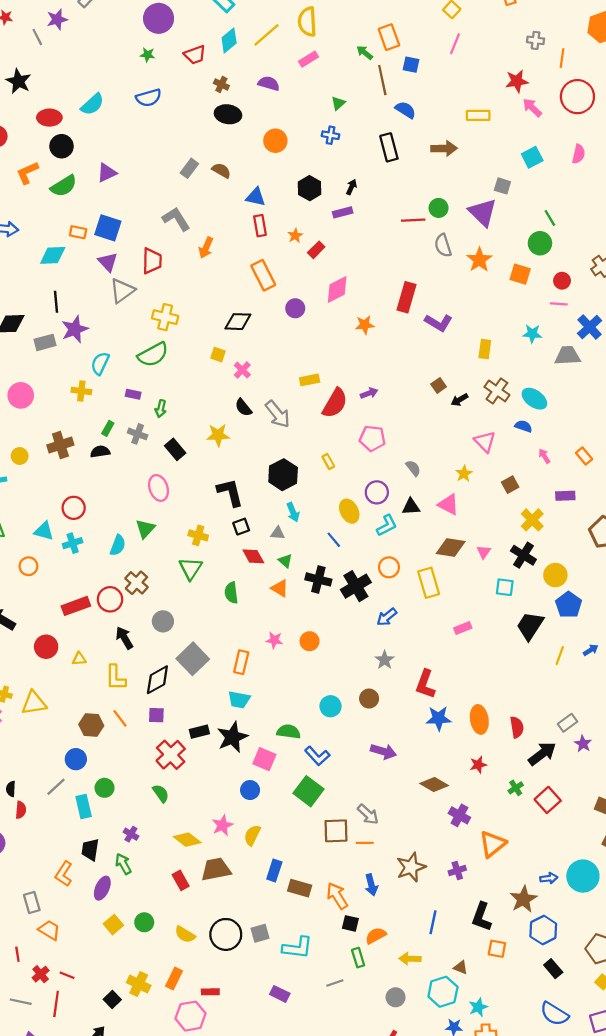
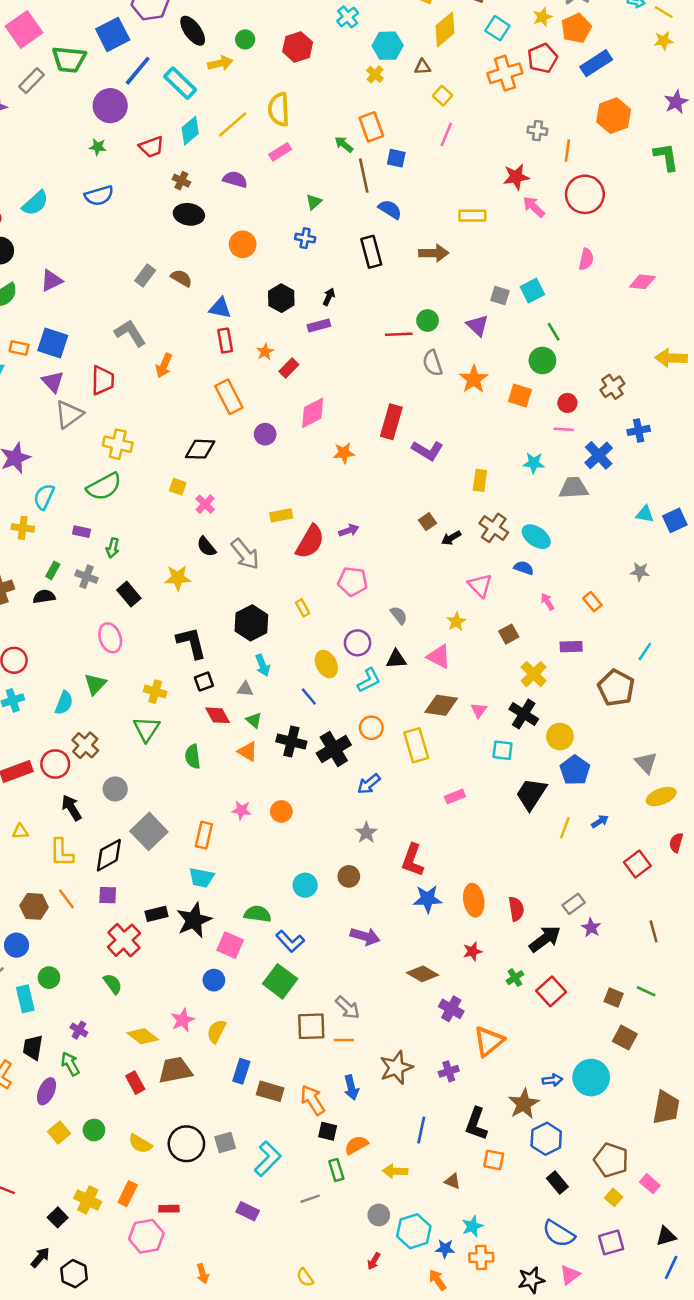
cyan square: (532, 157) -> (532, 291), moved
purple triangle: (483, 212) -> (477, 326), size x0.7
cyan L-shape: (297, 948) -> (268, 1159), turned -52
cyan hexagon: (443, 992) -> (414, 1231), moved

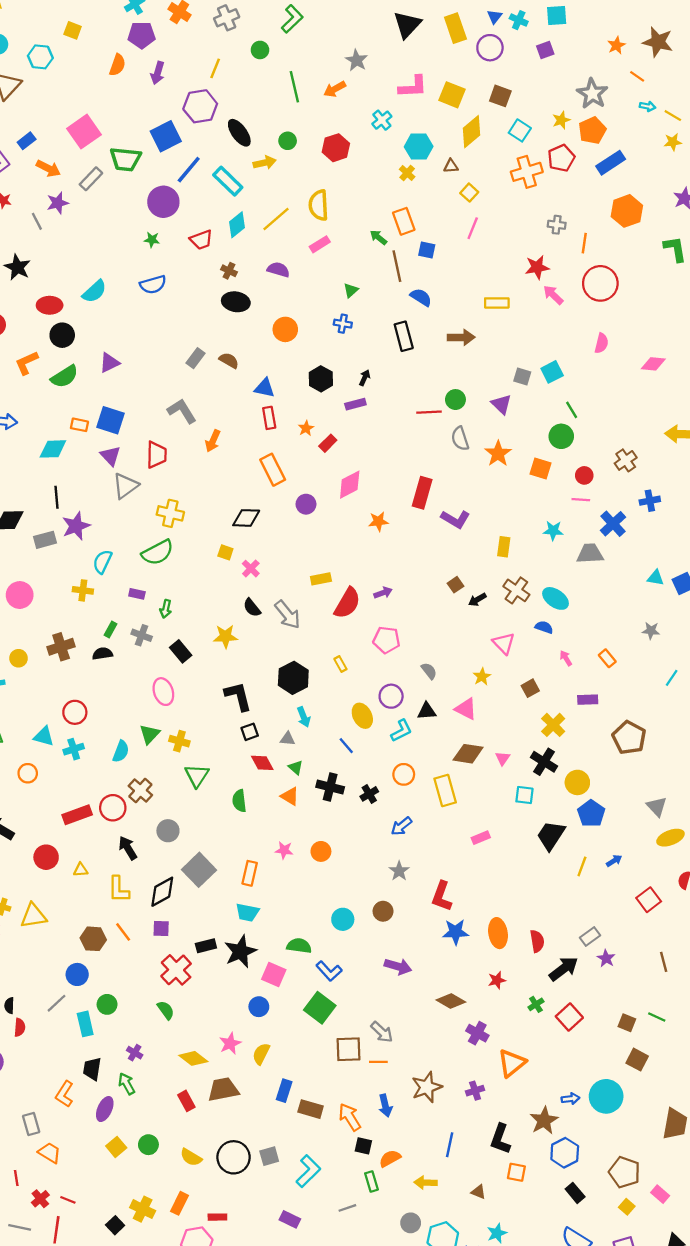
cyan line: (645, 652) -> (672, 678), moved
yellow cross: (155, 692) -> (179, 741), moved
black cross: (334, 749) -> (369, 794), size x0.6

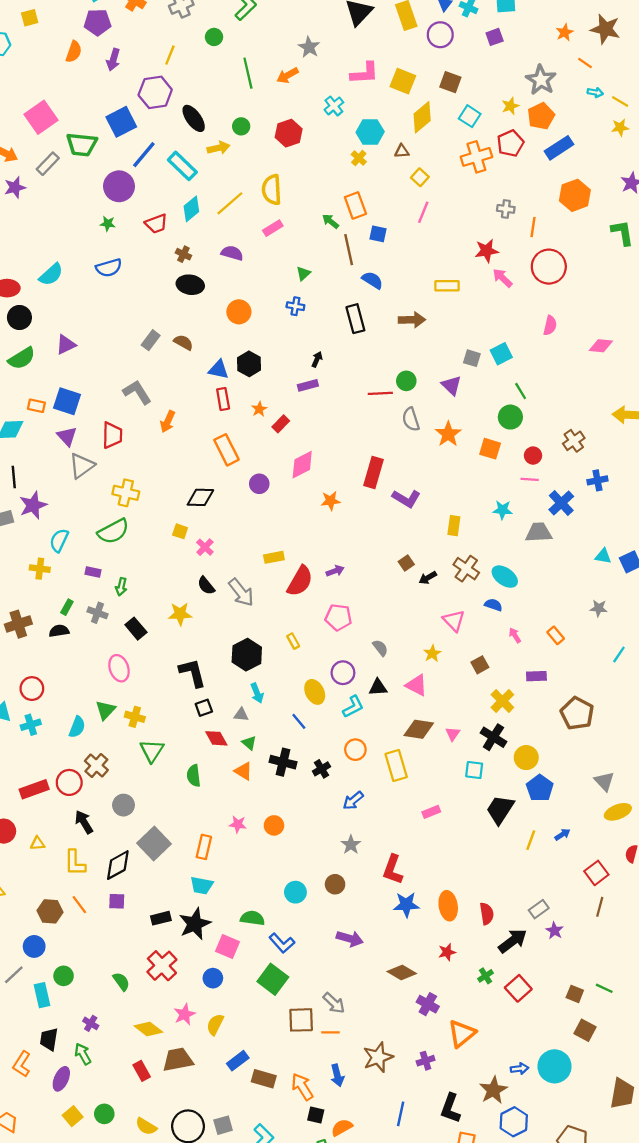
yellow square: (73, 30) -> (30, 18), turned -36
black hexagon: (321, 379) -> (249, 364), moved
brown line: (664, 962) -> (600, 907), moved, turned 30
red cross: (176, 970) -> (162, 966), moved
blue rectangle: (284, 1091) -> (238, 1061), turned 35

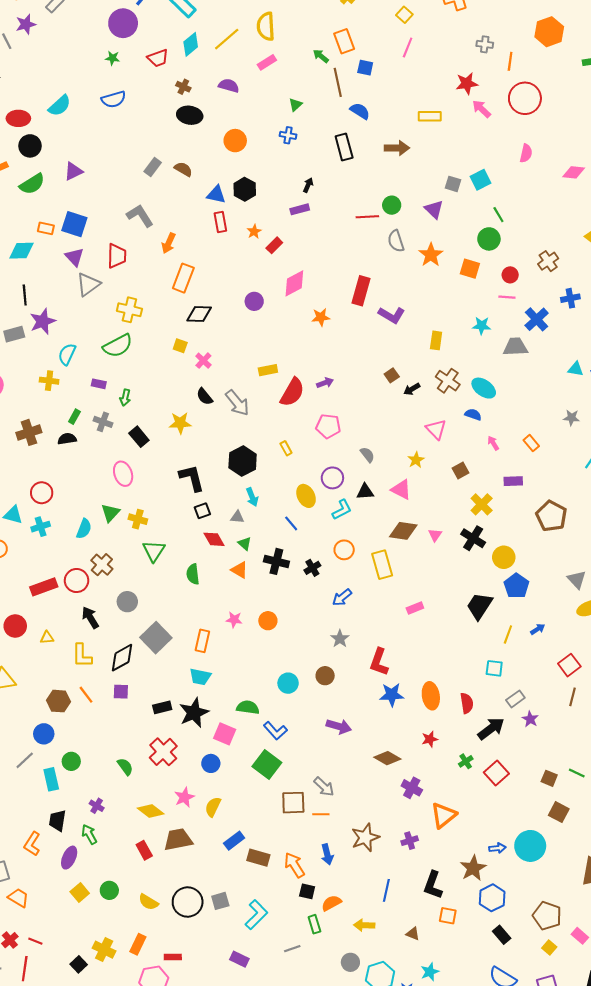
orange rectangle: (226, 450) -> (183, 278), moved, turned 48
cyan square: (474, 770) -> (494, 668), moved

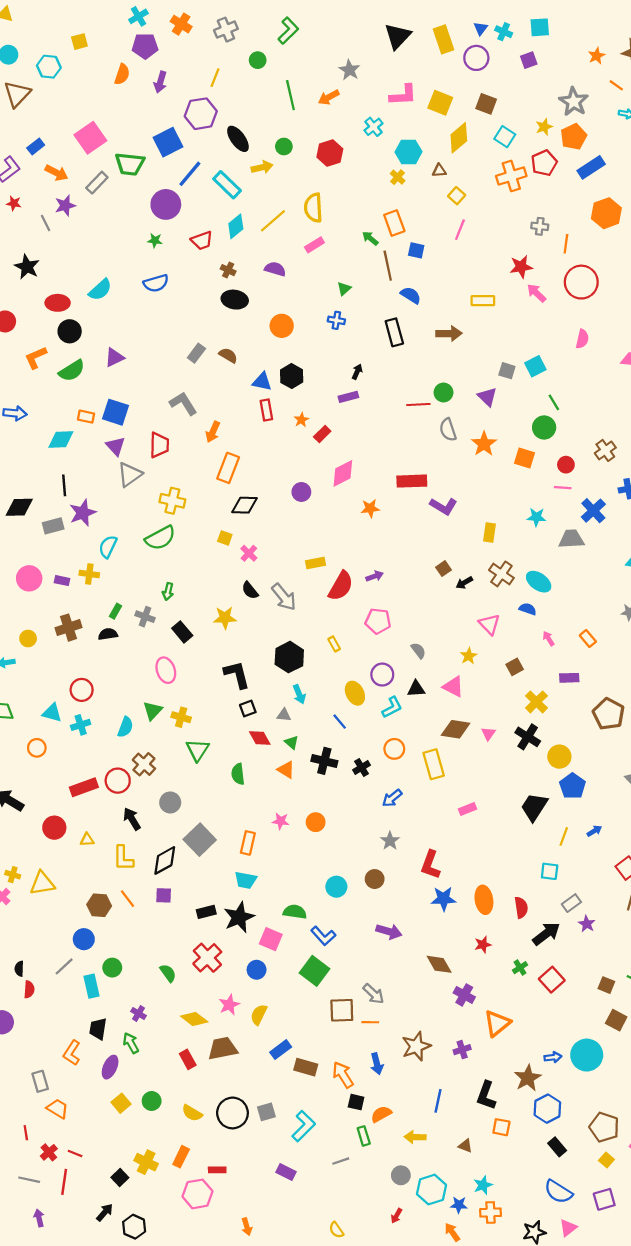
red rectangle: (361, 291) -> (412, 481), turned 72
purple rectangle: (99, 384) -> (62, 581), moved
brown diamond: (387, 758) -> (439, 964), turned 30

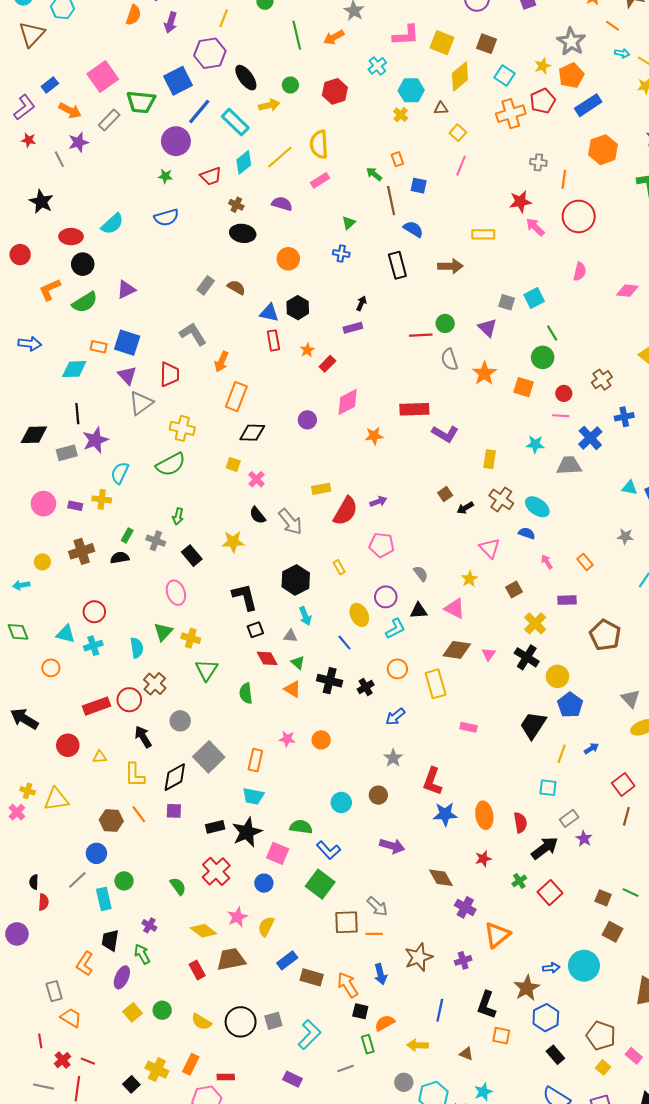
orange rectangle: (394, 223) -> (397, 159), size x0.6
cyan semicircle: (125, 727) -> (137, 648), turned -30
pink rectangle: (468, 809) -> (468, 727), turned 35

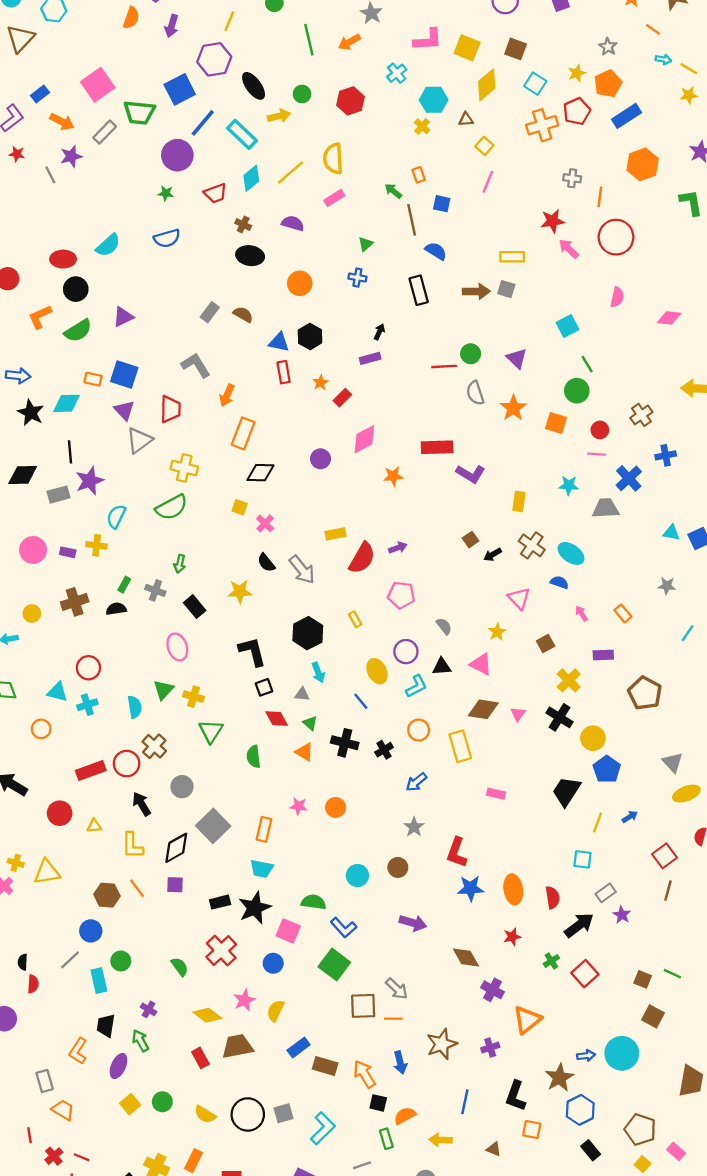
gray star: (571, 42) -> (608, 47), size x0.6
black star: (41, 202) -> (31, 413), moved
gray square: (507, 302) -> (506, 289), moved

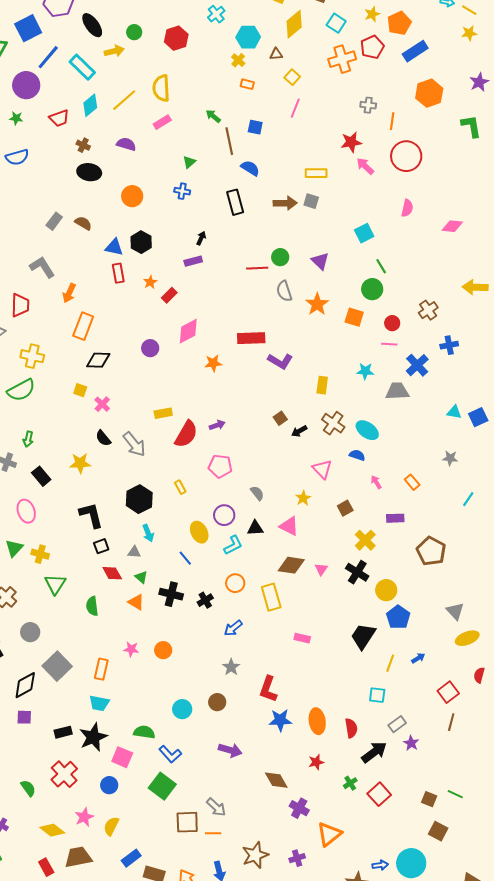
orange rectangle: (419, 175) -> (247, 84), moved, turned -56

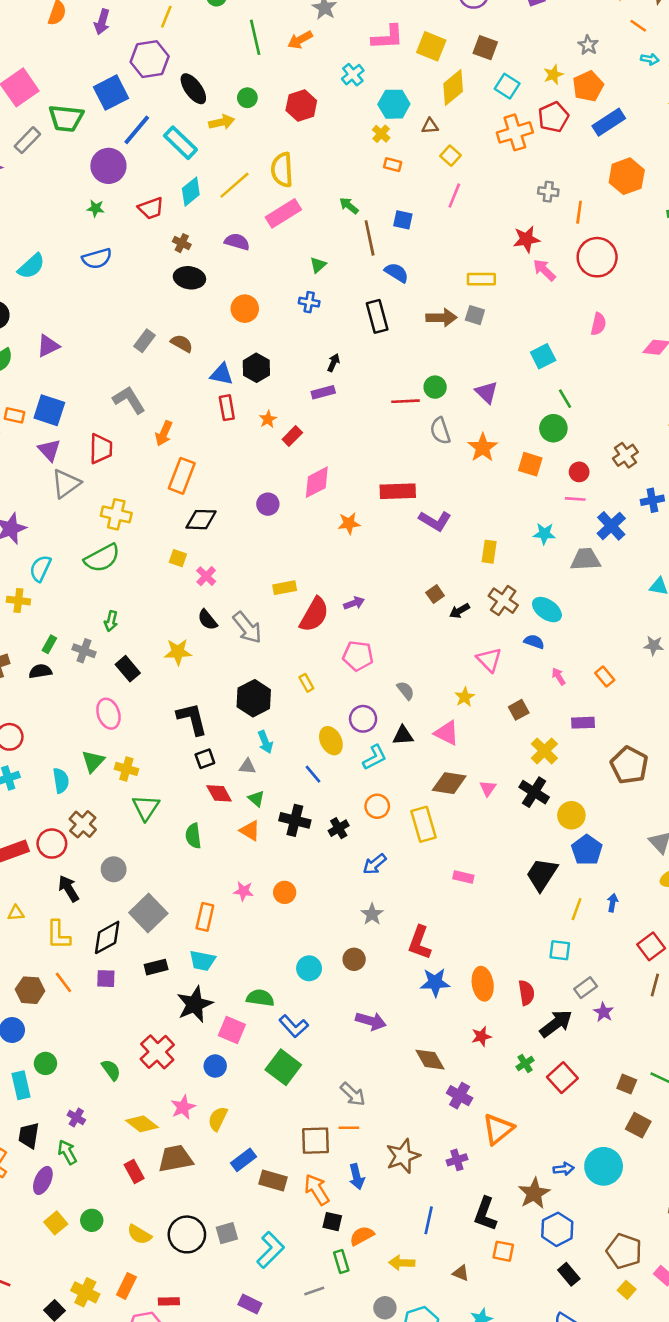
pink rectangle: (162, 122) -> (283, 213), size x1.5
blue arrow: (418, 658) -> (613, 903), turned -48
black rectangle: (63, 732) -> (156, 967), moved
brown square: (187, 822) -> (315, 1141), moved

